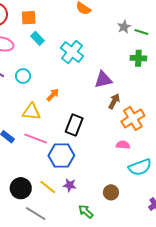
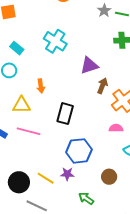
cyan rectangle: (37, 38) -> (17, 48), moved
orange arrow: (53, 95) -> (41, 86), turned 136
blue hexagon: (61, 155) -> (79, 151), moved

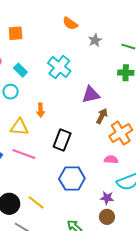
gray star: (104, 11) -> (95, 40), moved
purple star: (67, 174) -> (107, 198), moved
brown circle: (109, 177) -> (107, 217), moved

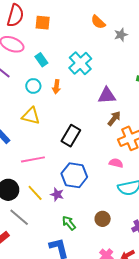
gray star: (95, 40) -> (121, 35), moved
cyan circle: (11, 92) -> (33, 86), moved
orange arrow: (40, 110) -> (56, 87), moved
pink line: (24, 154) -> (33, 159), moved, turned -40
purple star: (107, 198) -> (57, 194), moved

